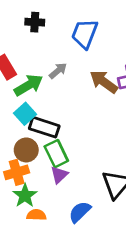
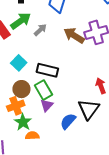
green arrow: (29, 85) -> (21, 21), moved
black rectangle: (44, 127) -> (47, 70), moved
blue semicircle: (80, 212) -> (68, 121), moved

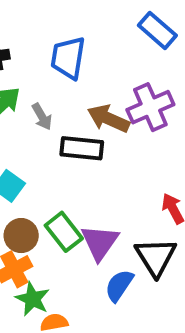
gray arrow: (40, 30) -> (42, 117), turned 112
black rectangle: (47, 70) -> (82, 148), moved
purple triangle: (47, 105) -> (100, 242), moved, size x1.5

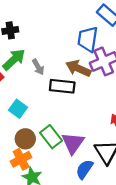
blue trapezoid: (68, 58) -> (88, 39), moved

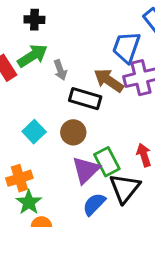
cyan square: (18, 109) -> (34, 132), moved
green rectangle: (51, 137) -> (107, 162), moved
brown circle: (25, 139) -> (73, 132), moved

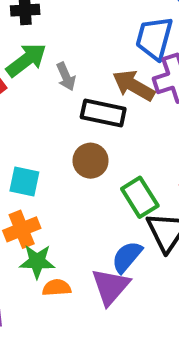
cyan square: (34, 132) -> (24, 182), moved, turned -30
purple triangle: (86, 170) -> (110, 287), moved
green star: (29, 202) -> (37, 261), turned -30

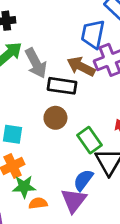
gray arrow: (66, 77) -> (36, 63), size x1.6

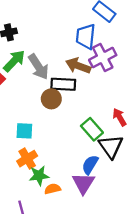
brown circle: (55, 118) -> (51, 99), moved

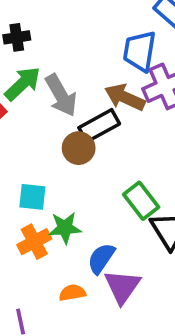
black rectangle: (63, 84) -> (99, 126), turned -35
blue semicircle: (90, 165) -> (101, 258), moved
green star: (39, 176) -> (65, 228), moved

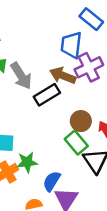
brown circle: (79, 148) -> (81, 121), moved

